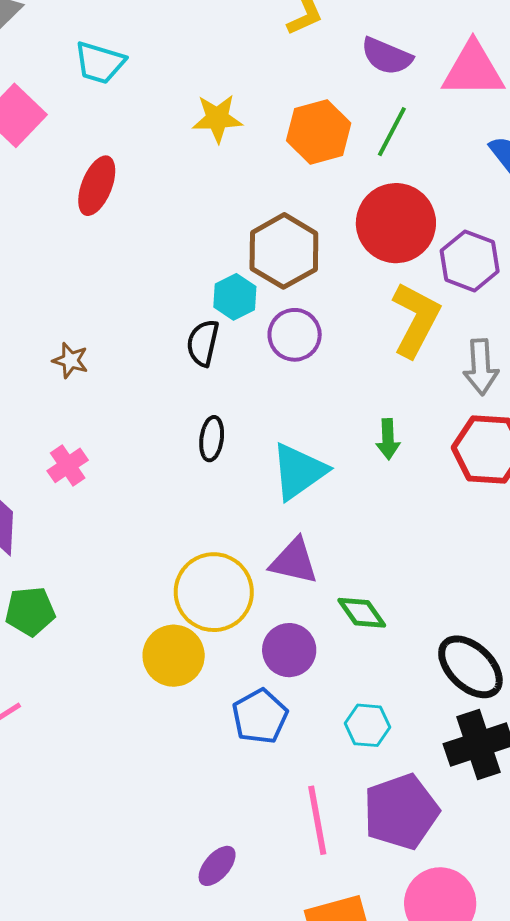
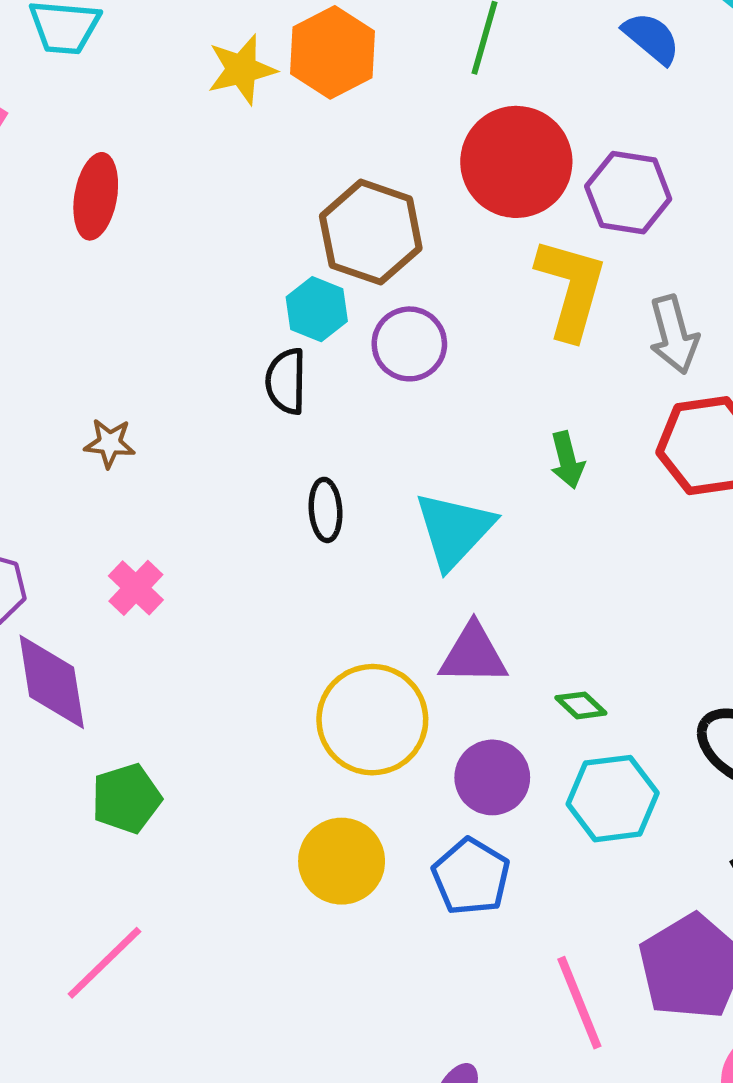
orange hexagon: (319, 132) -> (333, 52), moved
green diamond: (362, 613) -> (581, 705), size x0.7
yellow circle: (174, 656) -> (342, 861), moved
cyan hexagon: (367, 725) -> (613, 799), moved, size x1.4

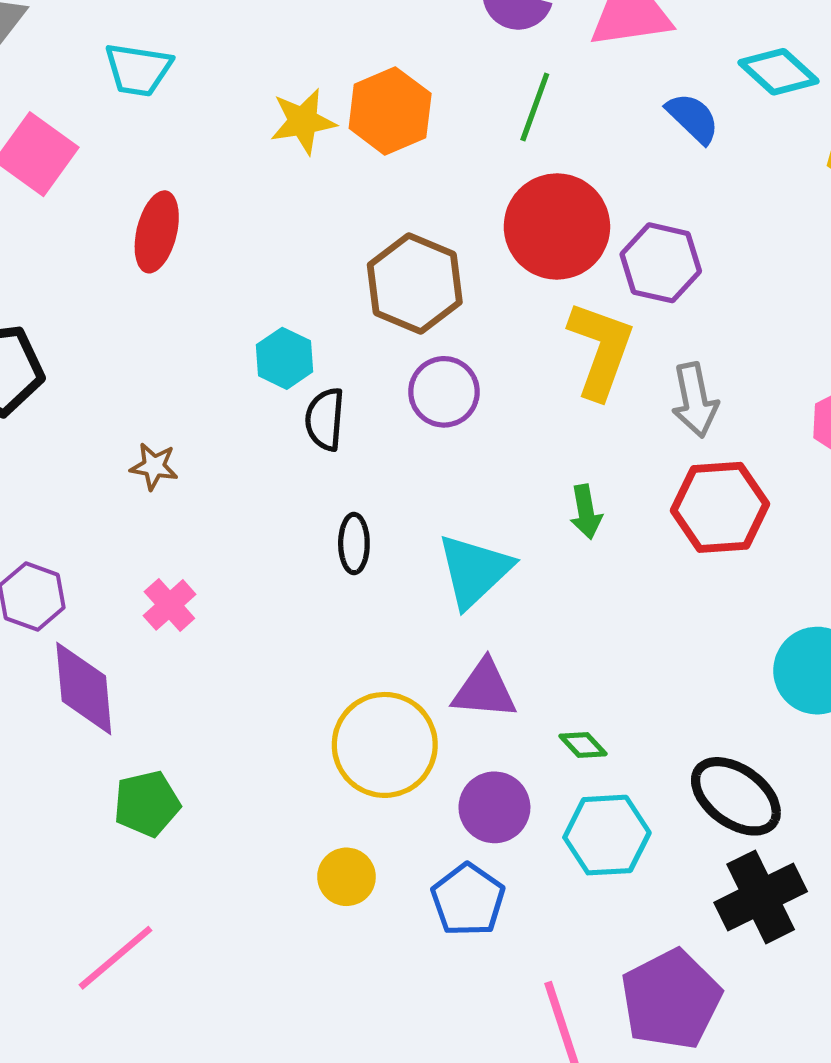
cyan hexagon: (317, 309) -> (284, 358), moved
yellow circle: (342, 861) -> (346, 877), size x0.7

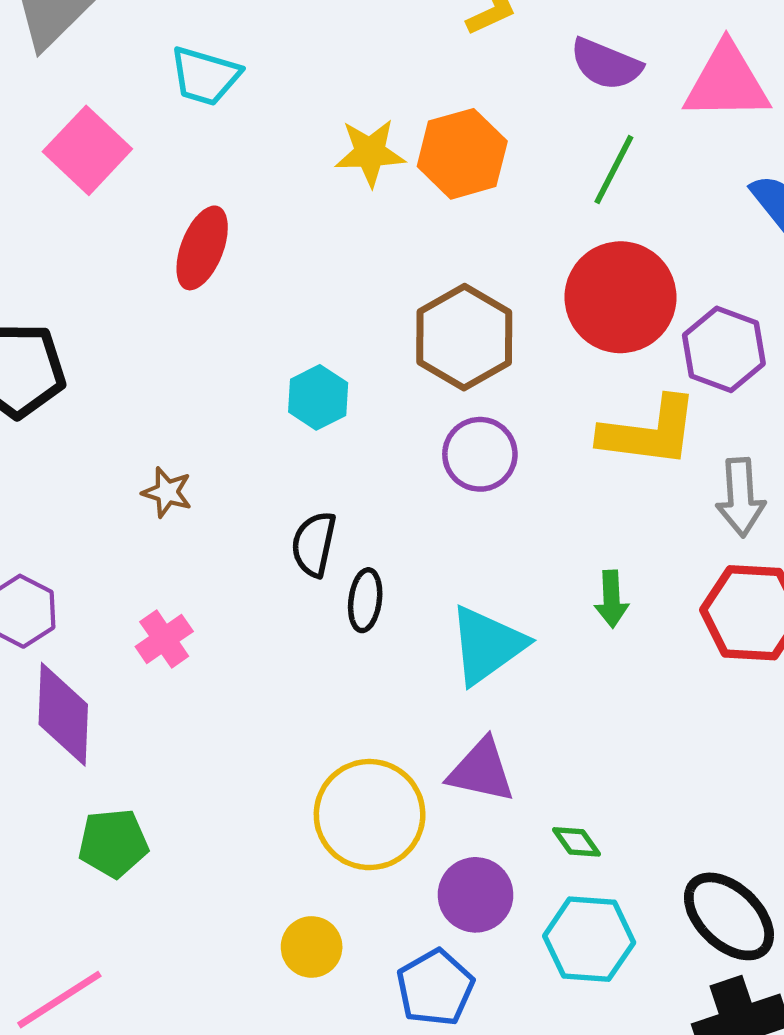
yellow L-shape: (601, 350) -> (649, 432), turned 70
black semicircle: (325, 419) -> (314, 544), moved

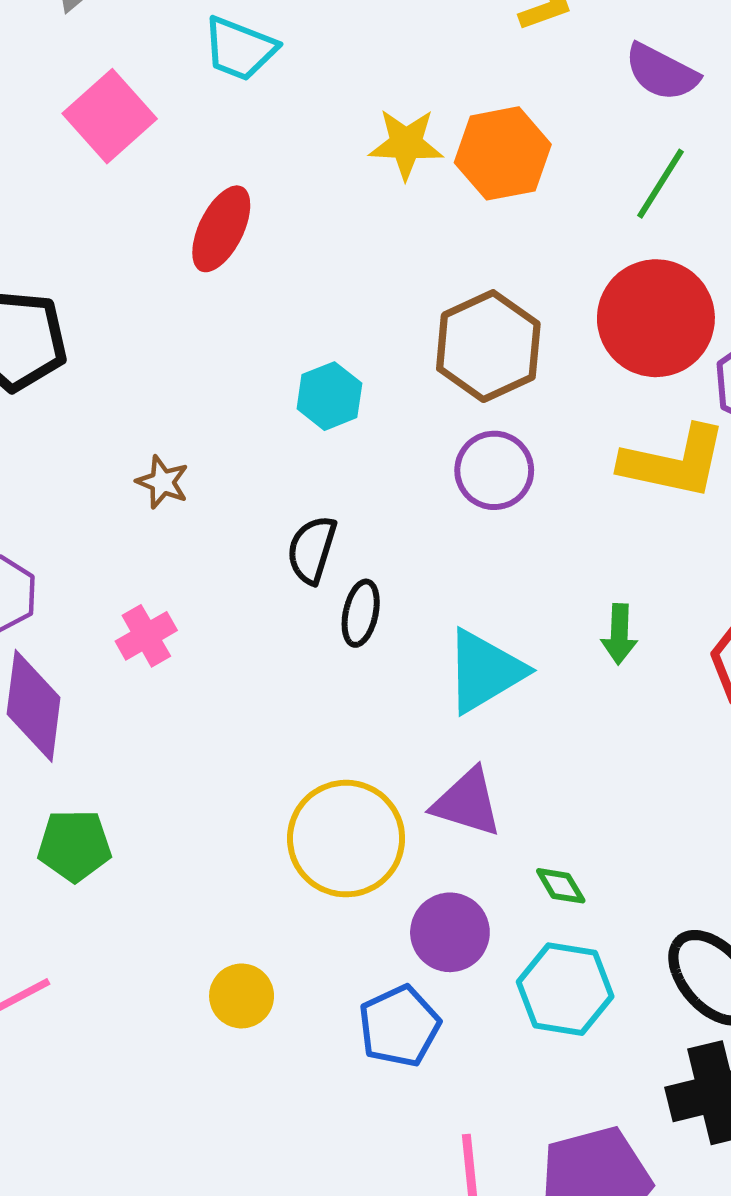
yellow circle: (312, 947) -> (242, 996), moved

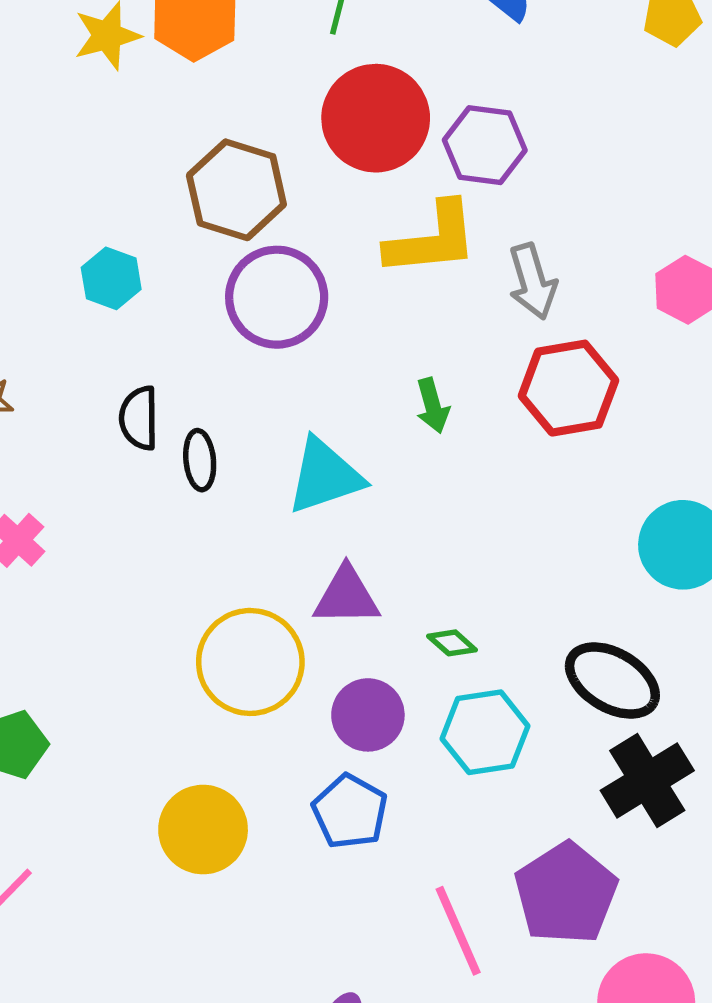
purple circle: (494, 470) -> (277, 297), size x1.4
cyan triangle: (485, 671) -> (325, 476), turned 30
yellow circle: (242, 996) -> (203, 830), size x1.5

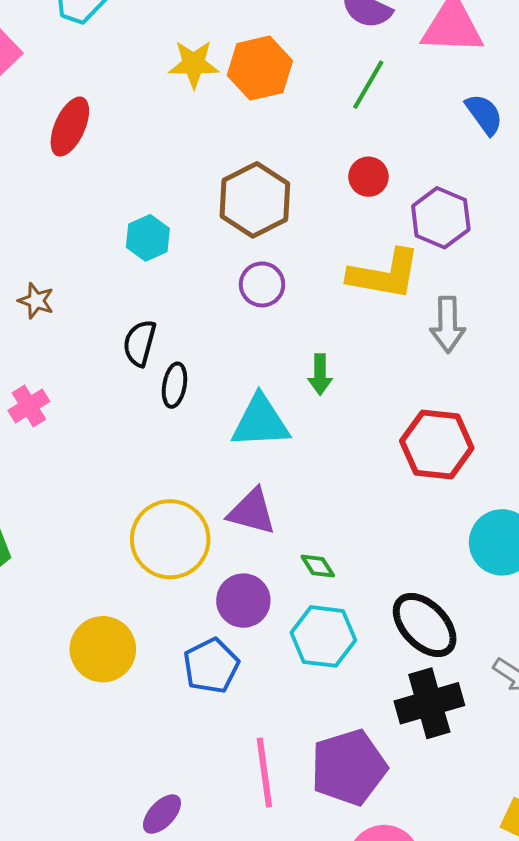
red circle: (376, 118) -> (368, 177), size x0.5
purple circle: (277, 297) -> (262, 284), size x0.6
red hexagon: (568, 388) -> (437, 445), moved
green arrow: (433, 406) -> (320, 374), moved

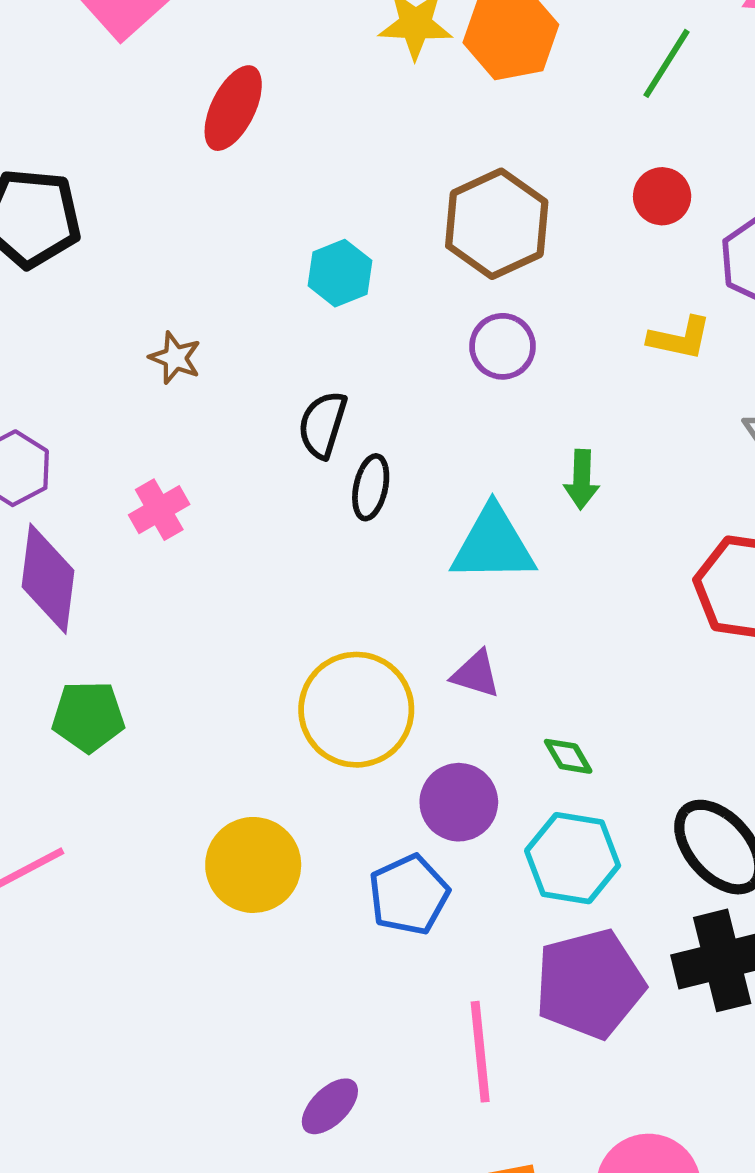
yellow L-shape: (384, 274) -> (680, 338), size x0.6
purple triangle: (252, 512) -> (476, 674), size x0.7
purple pentagon: (349, 767) -> (590, 984), moved

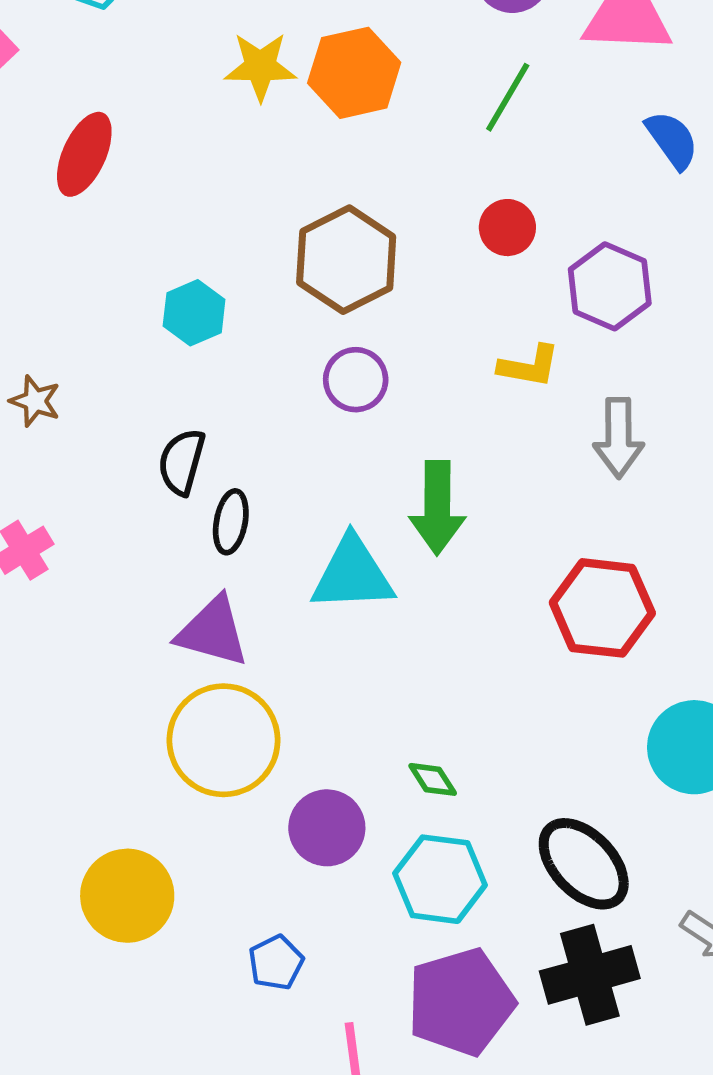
green arrow: (582, 480) -> (437, 508), size x1.6
purple triangle: (476, 674) -> (213, 632), moved, size x1.5
blue pentagon: (409, 895) -> (276, 963), moved, size x0.7

